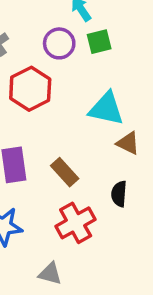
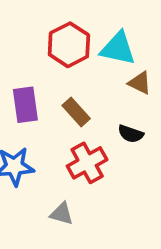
red hexagon: (30, 89) -> (69, 45), moved
black semicircle: (119, 194) -> (131, 134), turned -75

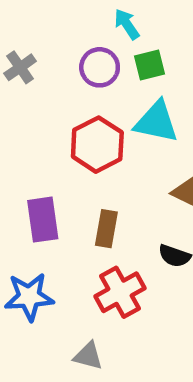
cyan triangle: (118, 48) -> (156, 122), moved
brown rectangle: (76, 112) -> (106, 229), turned 52

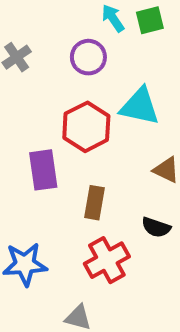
green square: (150, 65) -> (150, 20), moved
purple rectangle: (43, 220) -> (43, 170), moved

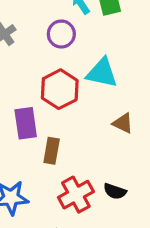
brown rectangle: (95, 203) -> (52, 151), moved
black semicircle: (156, 227) -> (115, 191), moved

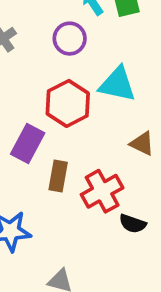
purple rectangle: (26, 123) -> (28, 143), turned 36
red cross: (76, 195) -> (102, 191), moved

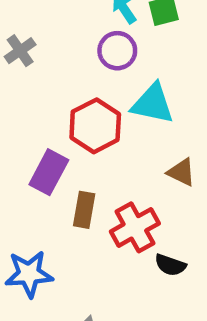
purple circle: (70, 39) -> (117, 51), moved

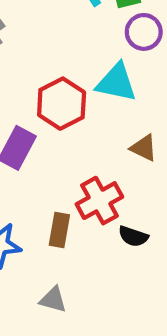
purple circle: (117, 51) -> (144, 32), moved
brown rectangle: (84, 210) -> (59, 230), moved

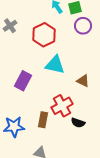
cyan triangle: (116, 83) -> (55, 65), moved
red hexagon: (62, 104) -> (44, 35), moved

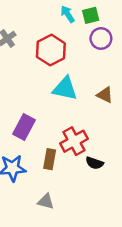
purple rectangle: (23, 81) -> (24, 127), moved
brown triangle: (83, 81) -> (105, 95), moved

